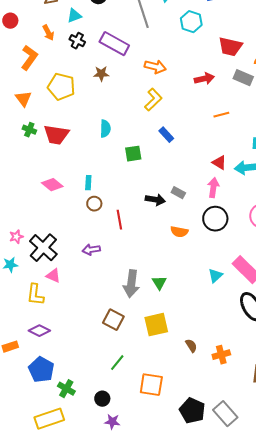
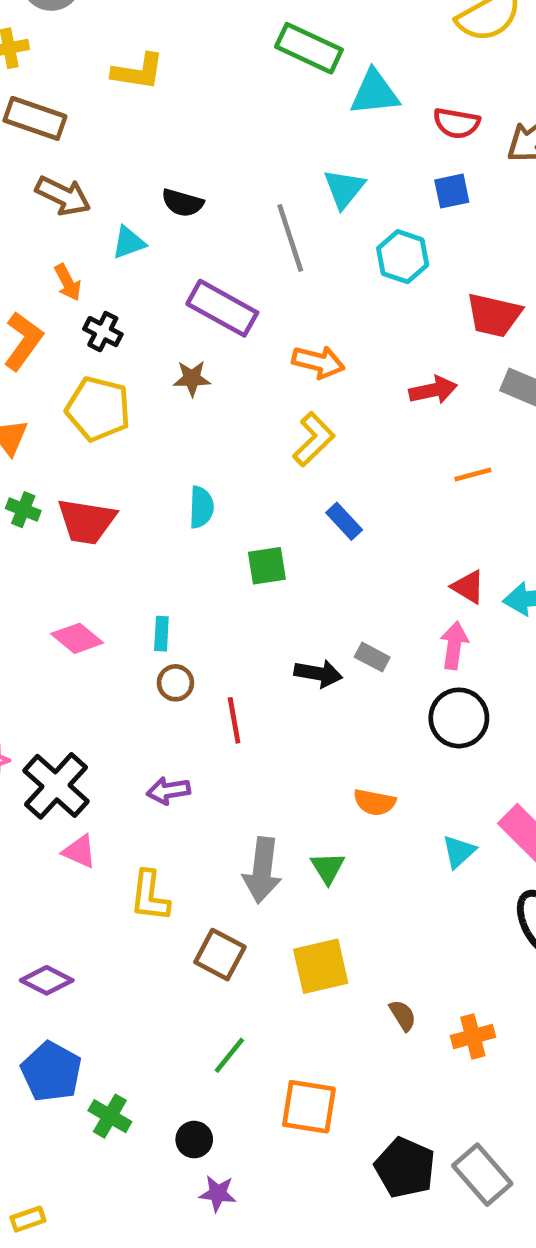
black cross: (77, 41) -> (103, 332), moved
orange semicircle: (179, 232) -> (375, 802), moved
yellow L-shape: (35, 295) -> (150, 896), moved
yellow rectangle: (49, 419) -> (28, 1219), moved, size x0.5

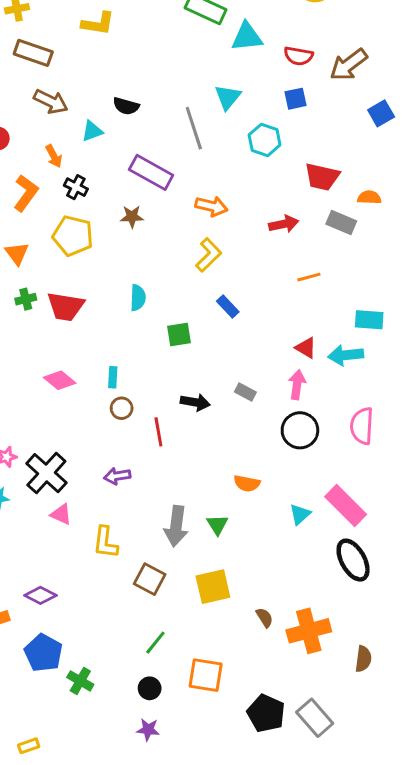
green cross: (23, 510) -> (26, 299), turned -36
black arrow: (318, 673) -> (195, 402), moved
orange cross: (473, 1036) -> (309, 631), size x1.6
black circle: (194, 1140) -> (150, 688), moved

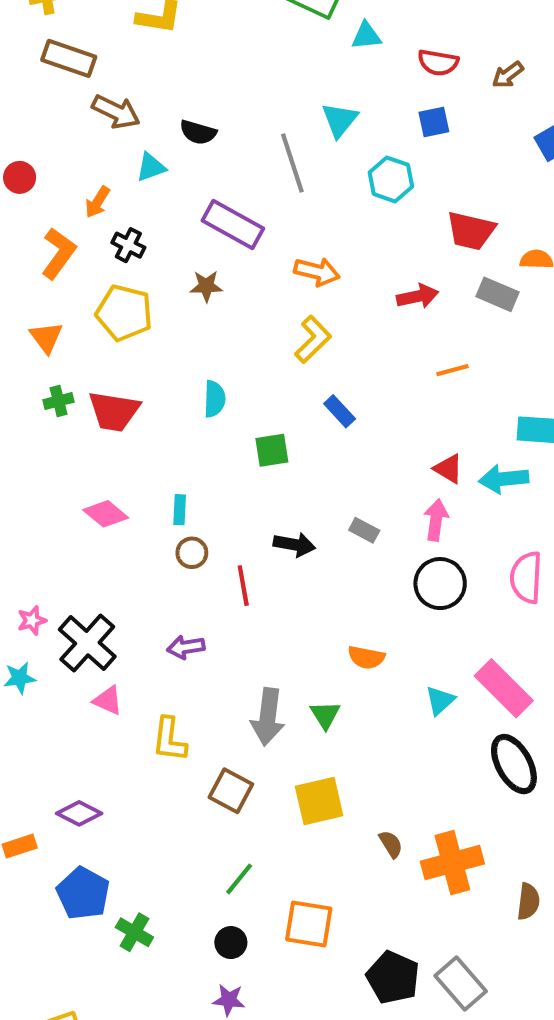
cyan triangle: (247, 37) -> (366, 36), size x0.7
brown arrow: (349, 65) -> (508, 75), size x0.6
brown arrow: (51, 102) -> (116, 112), moved
orange arrow: (54, 156) -> (98, 202), turned 60

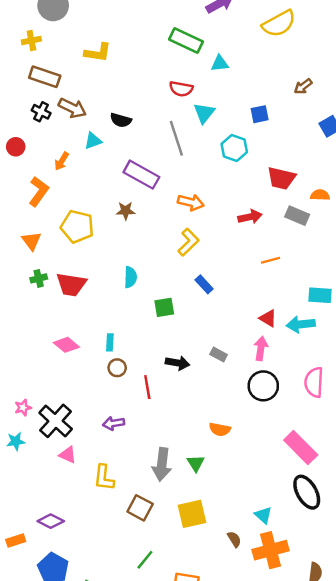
red semicircle: (438, 63) -> (181, 89), moved
black cross: (128, 245) -> (41, 112), moved
cyan triangle: (440, 700) -> (263, 515), moved, turned -36

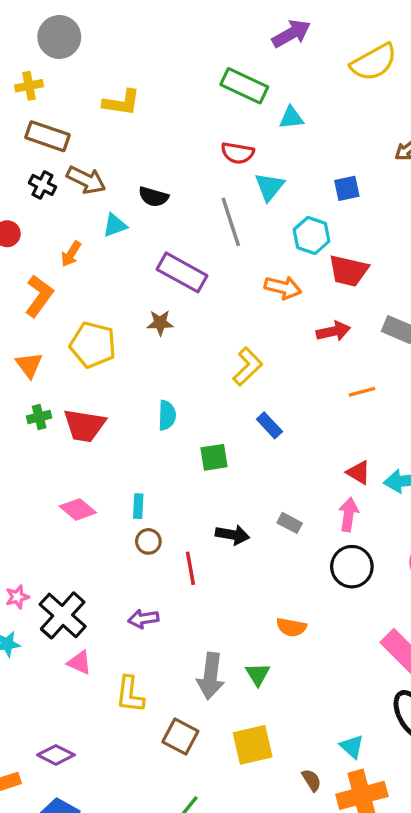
red trapezoid: (281, 178) -> (348, 271), moved
orange arrow: (191, 202) -> (283, 288), moved

